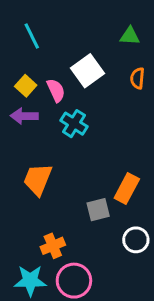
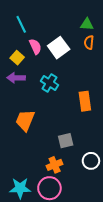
orange semicircle: (137, 78) -> (89, 42), moved
pink semicircle: (56, 90) -> (35, 47), moved
orange rectangle: (127, 188) -> (85, 101), moved, turned -36
orange cross: (53, 246) -> (55, 165), moved

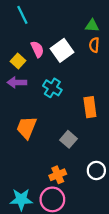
cyan line: (21, 24) -> (22, 15), moved
gray square: (66, 141) -> (68, 139), moved, turned -35

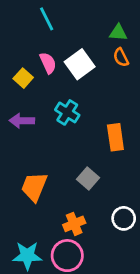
cyan line: (22, 15) -> (47, 19), moved
orange semicircle: (94, 45) -> (121, 57), turned -32
purple arrow: (17, 82) -> (22, 121), moved
orange trapezoid: (27, 128) -> (34, 187), moved

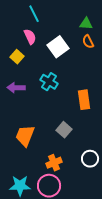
pink semicircle: (48, 63) -> (30, 37), moved

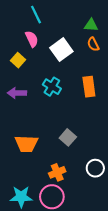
orange rectangle: (84, 100) -> (89, 87), moved
orange trapezoid: (25, 136) -> (26, 144), turned -110

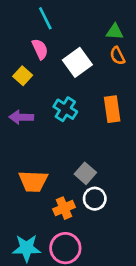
white circle: (95, 168) -> (95, 199), moved
orange cross: (57, 172) -> (64, 208), moved

